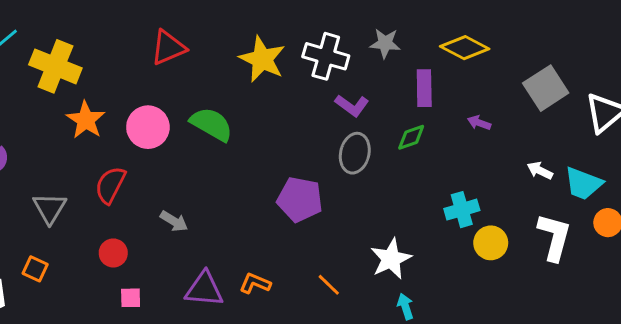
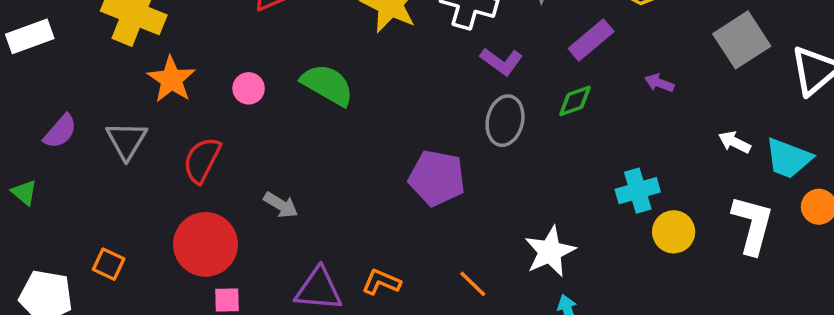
purple rectangle: (424, 88) -> (591, 40), turned 51
pink circle: (148, 127) -> (249, 88), size x0.6
gray triangle: (50, 208) -> (127, 140), moved
red circle: (113, 253) -> (206, 244), size x1.8

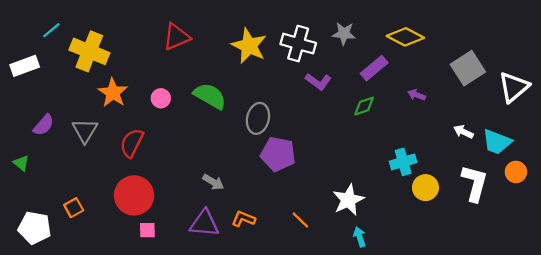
gray ellipse: (505, 121) -> (258, 118), moved
gray arrow: (281, 205) -> (213, 182), moved
orange square: (109, 264) -> (74, 208), turned 36

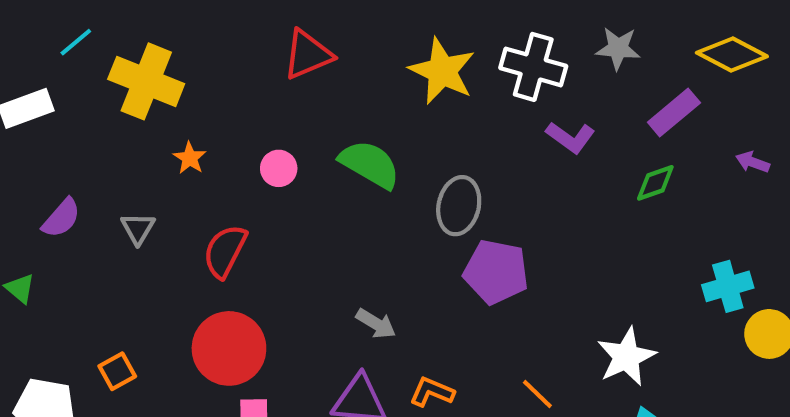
orange star: (113, 93) -> (190, 158), size x0.6
gray triangle: (85, 131) -> (138, 228), size x0.7

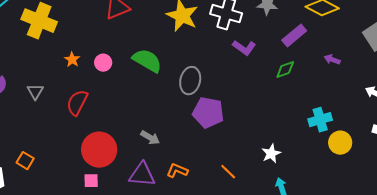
orange star: (190, 158) -> (72, 60), moved
red circle: (229, 348) -> (99, 150), moved
white star: (626, 357) -> (271, 154), size x0.7
orange square: (117, 371) -> (25, 161), turned -30

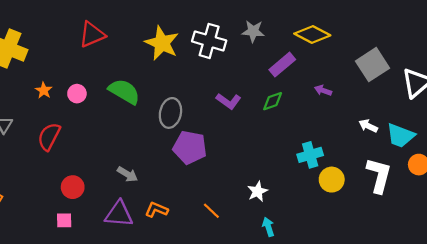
purple L-shape: (244, 48) -> (228, 101), moved
red circle: (99, 150) -> (73, 187), size x0.6

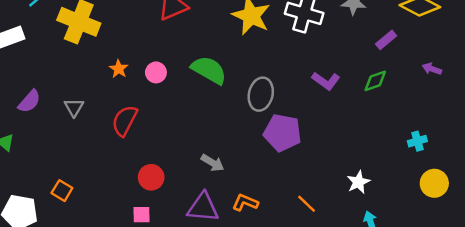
purple rectangle: (282, 65) -> (386, 40), size x0.7
cyan cross: (310, 155) -> (417, 141), size x0.7
yellow circle: (332, 180) -> (434, 183), moved

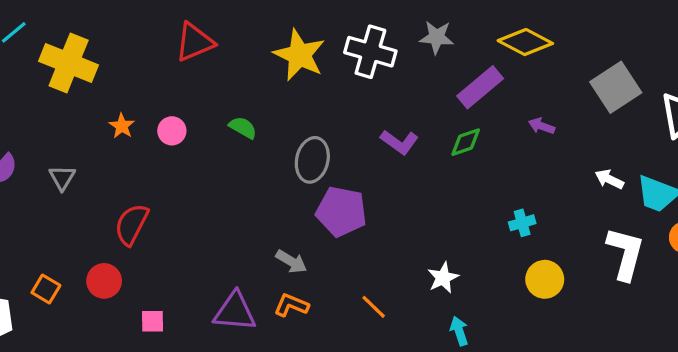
purple rectangle: (386, 40) -> (480, 87), size x1.6
green semicircle: (209, 70) -> (243, 128), size x0.6
red semicircle: (125, 121) -> (132, 224), moved
gray arrow: (213, 163) -> (291, 262), moved
red circle: (151, 177) -> (104, 281), moved

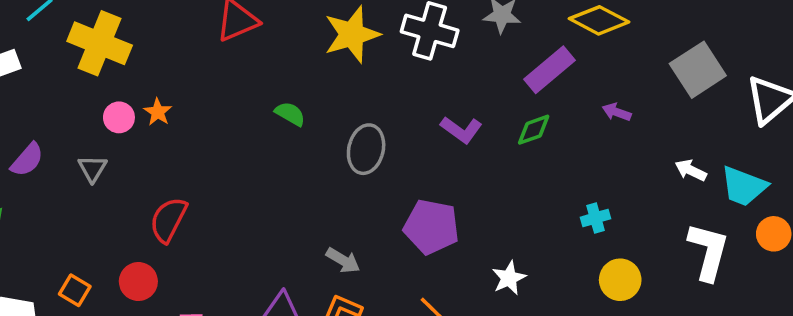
yellow star: (299, 55) -> (352, 34), turned 30
pink circle: (172, 131) -> (119, 117), moved
purple pentagon: (341, 212) -> (431, 227), moved

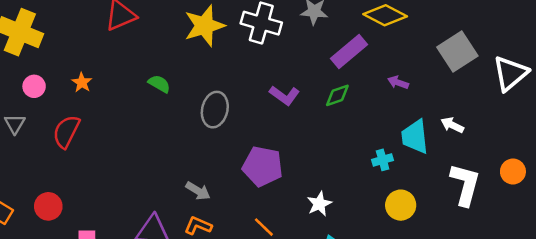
orange star: (158, 112) -> (82, 82), moved
cyan trapezoid: (744, 186) -> (415, 137), moved, turned 63
red semicircle: (168, 220) -> (66, 132), moved

